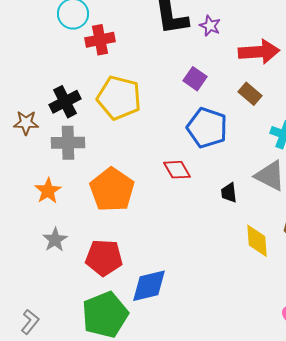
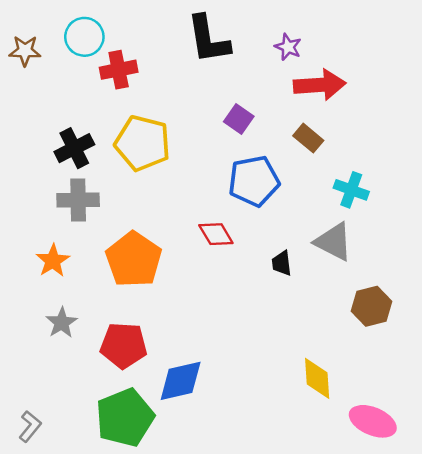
purple star: (210, 26) -> (288, 47), moved
brown star: (26, 123) -> (25, 51), moved
blue pentagon: (207, 128) -> (254, 181), turned -30
yellow diamond: (257, 241) -> (317, 378), moved

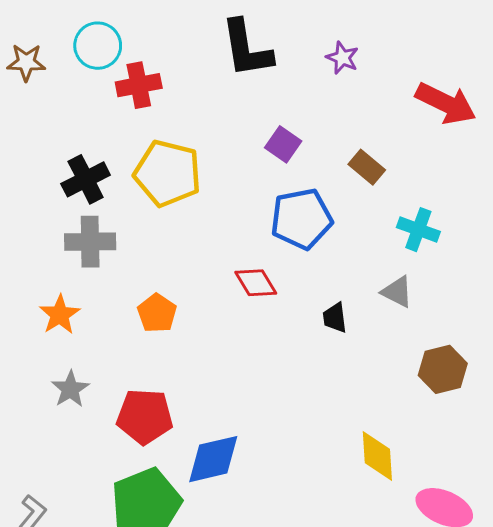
red arrow: (320, 85) -> (446, 103), moved, turned 30
gray triangle: (334, 242) -> (397, 292), size x0.7
orange pentagon: (134, 259) -> (157, 313), size x0.6

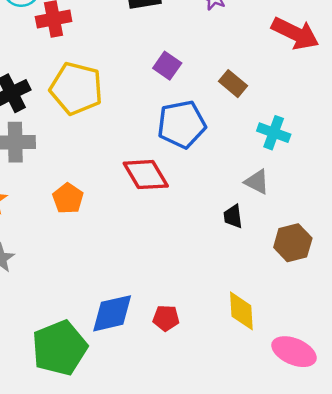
red diamond: (256, 283) -> (146, 175), size x1.4
black trapezoid: (335, 318) -> (233, 216), moved
red pentagon: (145, 416) -> (166, 318), moved, size x0.6

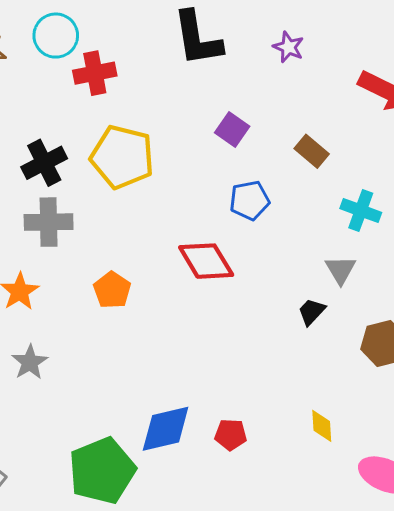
blue pentagon: (182, 124) -> (249, 200), size x0.7
gray triangle: (257, 182) -> (341, 270), turned 32
black trapezoid: (233, 216) -> (312, 312), turned 50
yellow diamond: (241, 311) -> (322, 426), size x0.7

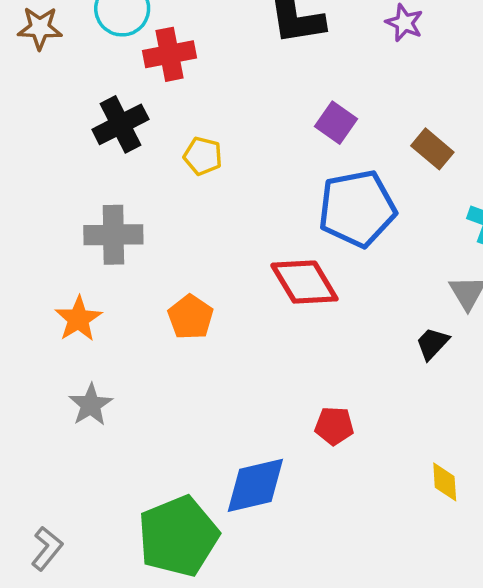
yellow pentagon: (122, 157) -> (203, 156), size x0.5
black cross: (44, 163) -> (120, 124), moved
blue pentagon: (249, 200) -> (357, 208), size x1.6
red pentagon: (231, 435) -> (334, 426), moved

